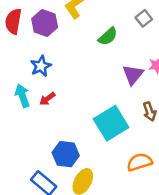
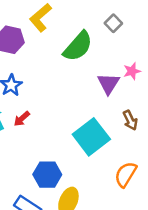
green semicircle: (108, 36) -> (78, 46), size x1.5
orange semicircle: (140, 162) -> (126, 174), turned -35

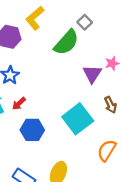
gray square: (113, 23) -> (85, 22), moved
blue hexagon: (47, 175) -> (32, 130), moved

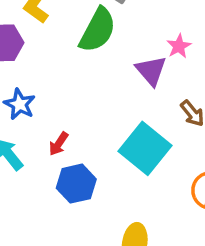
red arrow: (19, 104) -> (59, 144), moved

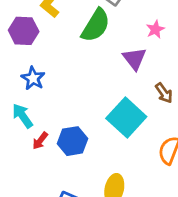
pink star: (179, 46) -> (155, 29), moved
red arrow: (59, 144) -> (40, 141), moved

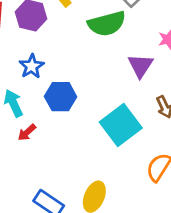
green semicircle: (96, 25) -> (107, 24), turned 33
blue hexagon: (73, 141) -> (61, 97), moved

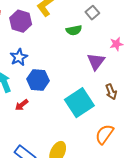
green semicircle: (107, 24) -> (74, 30), size x0.6
red arrow: (27, 132) -> (22, 105), moved

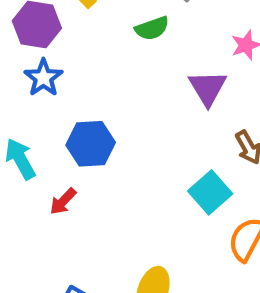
blue star: (19, 57) -> (43, 78), moved
cyan square: (79, 103) -> (210, 192), moved, size x0.7

